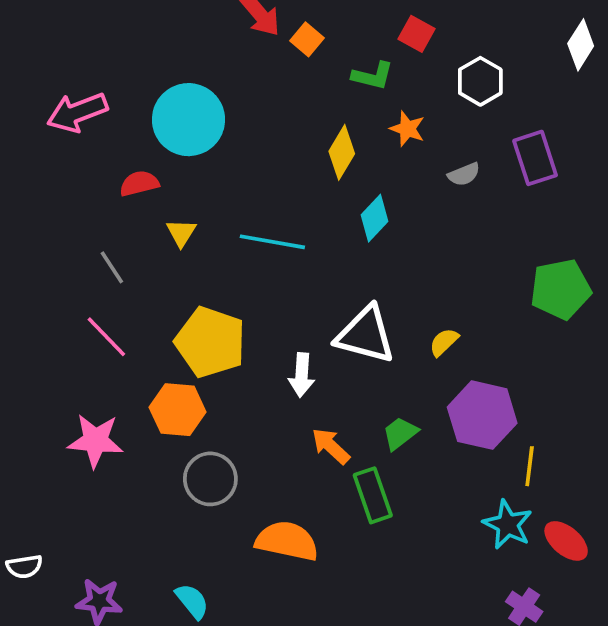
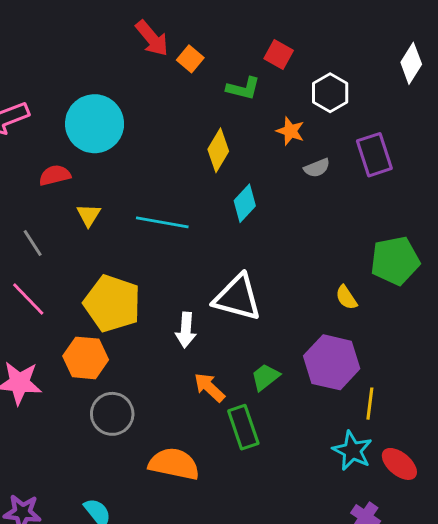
orange star: (407, 129) -> (290, 131), moved
yellow semicircle: (444, 342) -> (346, 298), moved, turned -80

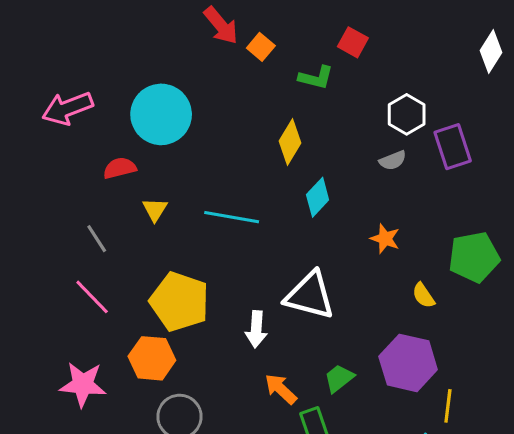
white hexagon: (330, 93) -> (407, 114), moved
orange star: (290, 131) -> (385, 239), moved

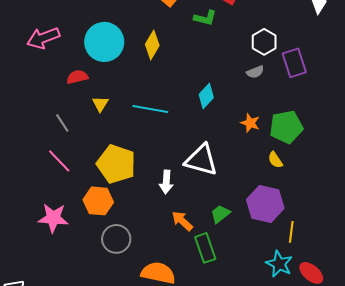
yellow diamond: (290, 142) -> (152, 45), moved
green pentagon: (474, 257) -> (286, 127), moved

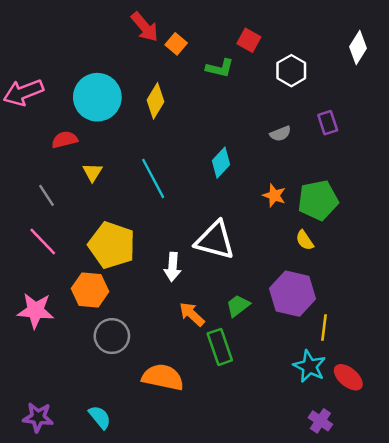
white hexagon: (264, 42) -> (291, 71), moved
purple rectangle: (294, 63) -> (328, 123), size x0.7
cyan line: (150, 109) -> (153, 178), turned 52

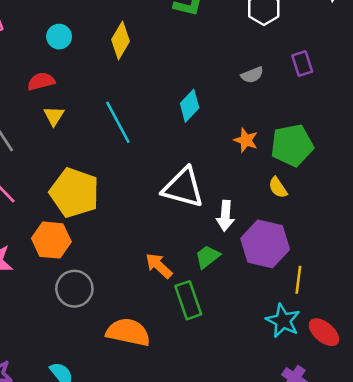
cyan circle: (97, 97) -> (59, 37), size x0.5
red semicircle: (65, 140) -> (41, 81), moved
white arrow: (172, 267) -> (225, 216), moved

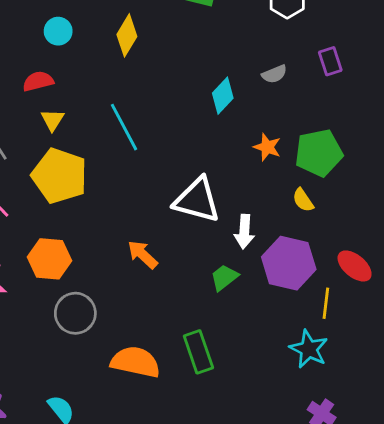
cyan diamond: (190, 106) -> (223, 96), moved
yellow pentagon: (74, 193) -> (60, 176), moved
orange arrow: (159, 266) -> (143, 255), moved
green rectangle: (188, 300) -> (198, 352), moved
red ellipse: (324, 332) -> (355, 266), moved

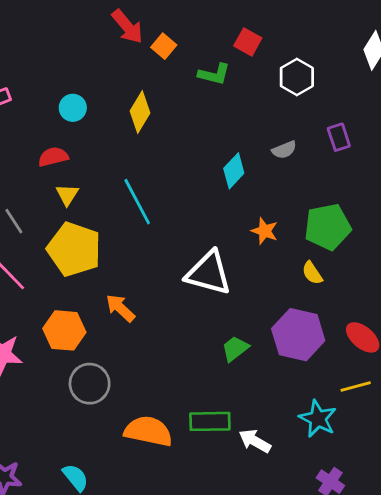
orange star: (267, 147) -> (265, 231), moved
white arrow: (244, 232) -> (255, 441), moved, turned 116
orange arrow: (143, 255) -> (120, 308), moved
yellow line: (326, 303) -> (356, 386), moved, turned 68
green rectangle: (198, 352) -> (210, 421), turned -72

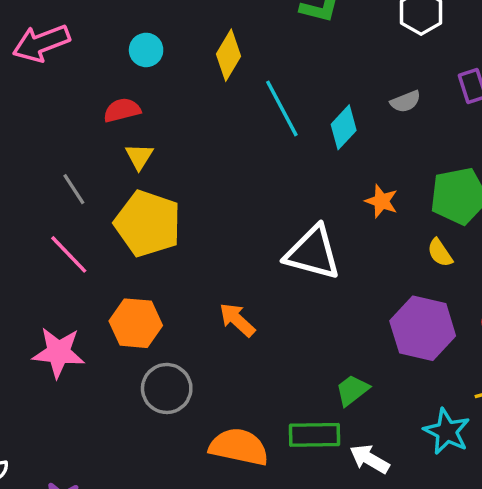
cyan line: (137, 202) -> (282, 108), moved
orange arrow: (120, 308) -> (237, 320), moved
green trapezoid: (235, 349) -> (352, 390), moved

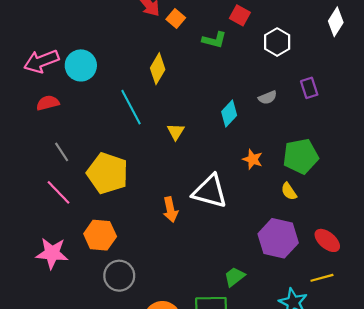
cyan circle: (146, 50) -> (81, 65), moved, size x1.5
cyan line: (282, 108) -> (131, 107), moved
red semicircle: (122, 110) -> (48, 103), moved
yellow triangle: (139, 157) -> (176, 132), moved
orange arrow: (237, 320) -> (170, 210), moved, turned -145

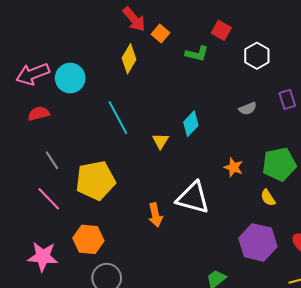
yellow diamond: (158, 69) -> (129, 59), moved
cyan diamond: (229, 113) -> (191, 124), moved
yellow pentagon: (107, 173) -> (96, 181), turned -30

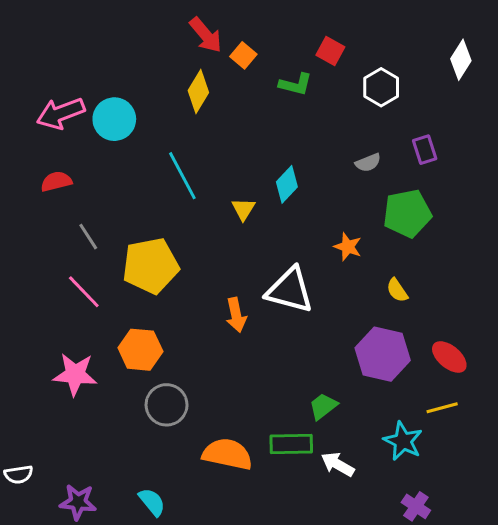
red semicircle: (39, 114) -> (56, 181), moved
green pentagon: (279, 164) -> (407, 213), moved

